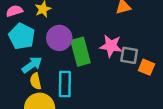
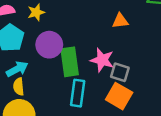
orange square: (147, 67) -> (119, 96), moved, size x1.5
cyan rectangle: (65, 84) -> (78, 93), moved

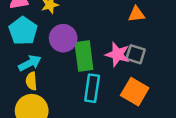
gray square: (120, 72) -> (136, 54), moved

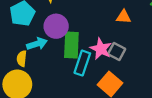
cyan arrow: (30, 63) -> (37, 44), moved
cyan rectangle: (92, 88) -> (82, 63), moved

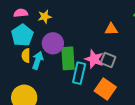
cyan arrow: (37, 44) -> (38, 60), turned -48
yellow semicircle: (22, 59) -> (26, 56), moved

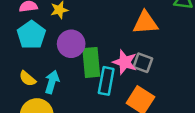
orange triangle: (111, 29) -> (145, 23), size x1.5
yellow semicircle: (26, 56) -> (28, 79), moved, turned -48
cyan arrow: (38, 60) -> (52, 82), moved

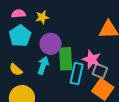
gray square: (143, 63) -> (100, 71), moved
cyan arrow: (52, 82) -> (43, 65), moved

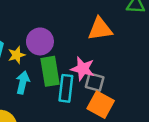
yellow star: (42, 17) -> (17, 55), moved
purple circle: (51, 44) -> (40, 41), moved

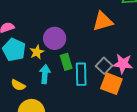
pink star: (83, 69) -> (123, 64), moved
green rectangle: (50, 71) -> (66, 62), size x0.7
gray square: (95, 82) -> (104, 66), turned 35

